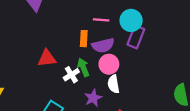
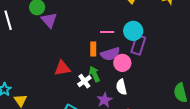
pink circle: (109, 64) -> (122, 63), moved

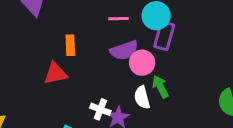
orange rectangle: (93, 49) -> (70, 45), moved
green arrow: (94, 74) -> (160, 87), moved
white cross: (84, 81) -> (100, 109), moved, turned -32

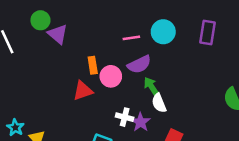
purple rectangle: (164, 36) -> (207, 33), moved
pink circle: (142, 63) -> (111, 76), moved
green arrow: (160, 87) -> (151, 86), moved

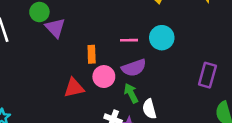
purple rectangle: (207, 33) -> (207, 75), moved
orange rectangle: (93, 65) -> (92, 54), moved
green arrow: (151, 86) -> (131, 93), moved

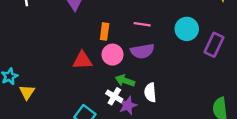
cyan circle: (162, 38) -> (187, 29), moved
purple rectangle: (207, 75) -> (214, 45), moved
green arrow: (131, 93) -> (125, 81), moved, turned -54

